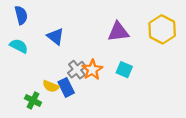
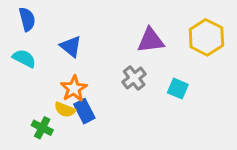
gray cross: (77, 70) -> (134, 78), moved
orange star: (92, 70) -> (74, 89), moved
cyan square: (124, 70) -> (178, 89), moved

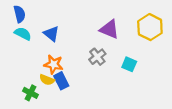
purple triangle: (151, 40) -> (109, 29), turned 30
cyan semicircle: (24, 58) -> (23, 34), moved
orange star: (74, 89) -> (53, 64), turned -30

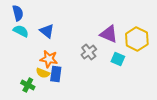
yellow hexagon: (150, 27) -> (137, 39), moved
purple triangle: (109, 29) -> (109, 34), moved
blue rectangle: (61, 81) -> (56, 74), turned 35

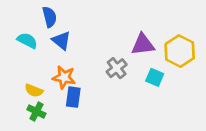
blue semicircle: (18, 13) -> (50, 17), moved
purple triangle: (109, 34) -> (143, 44), turned -30
yellow semicircle: (43, 73) -> (34, 90), moved

